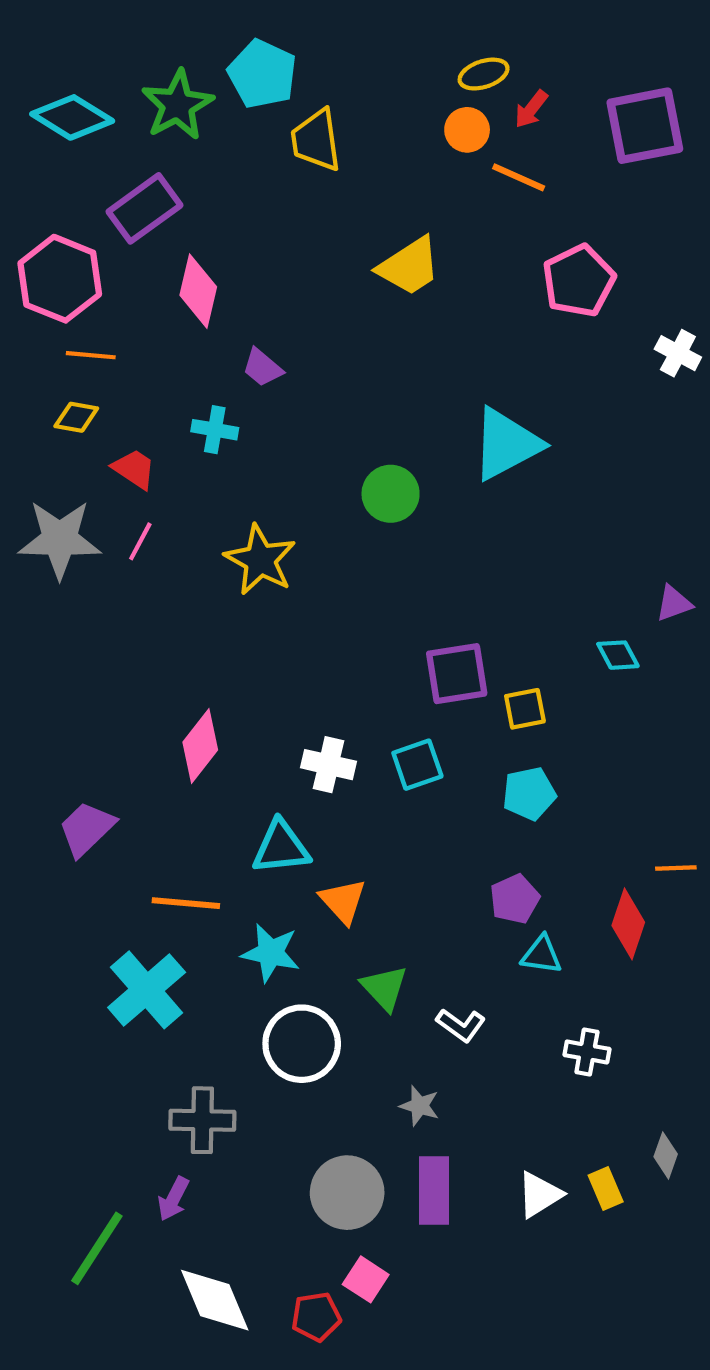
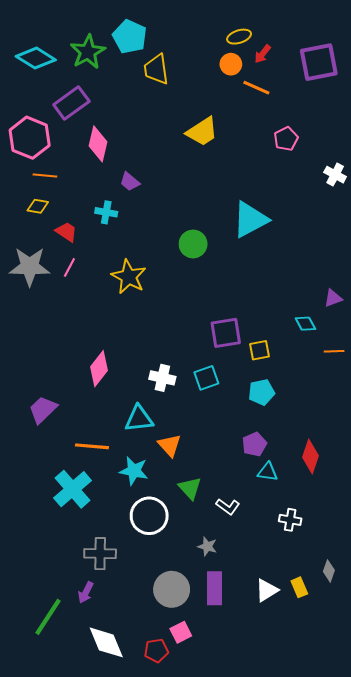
pink pentagon: (579, 281) -> (286, 139), size x0.7
orange line: (676, 868) -> (334, 351), moved
pink square: (366, 1279) -> (181, 632), turned 30

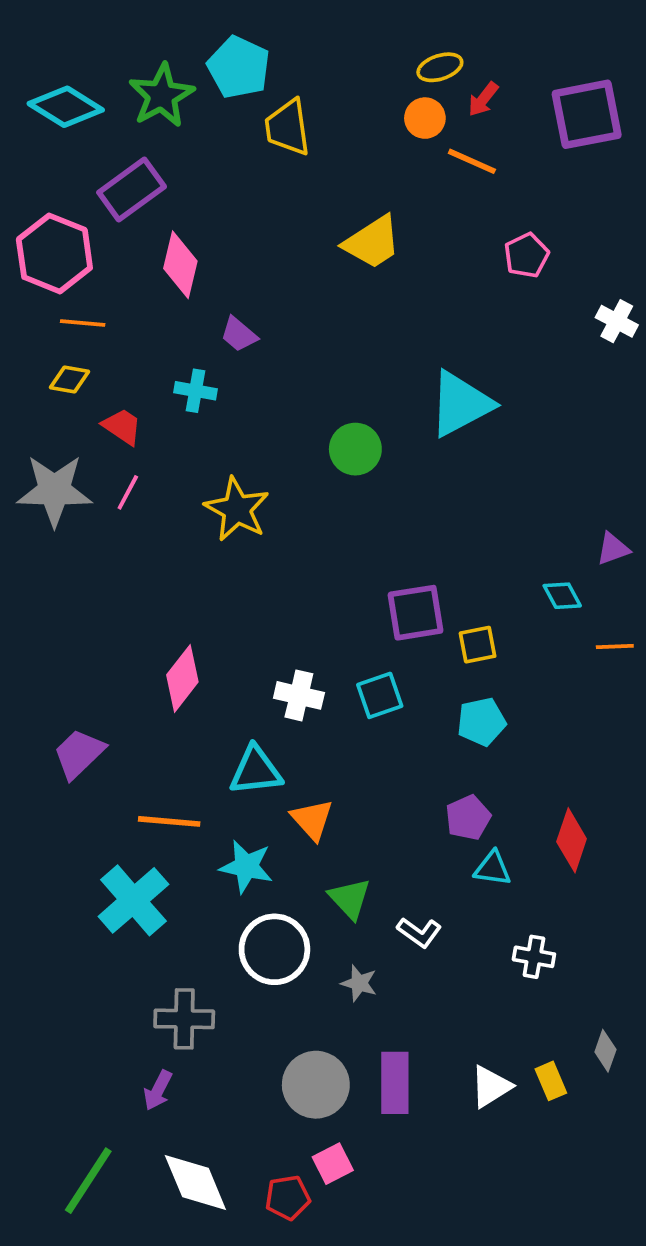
gray star: (207, 546) -> (359, 983), moved
green line: (48, 617) -> (88, 1181), moved

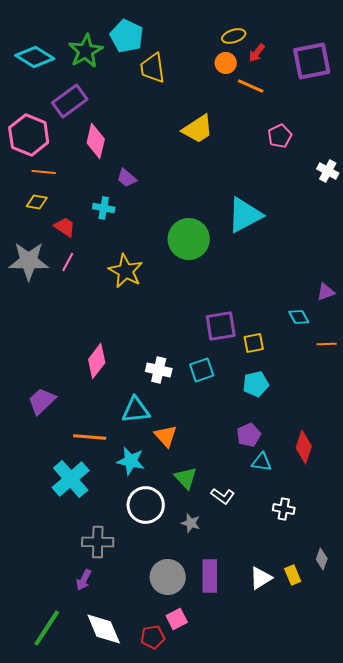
green circle: (355, 449) -> (189, 239), size x1.5

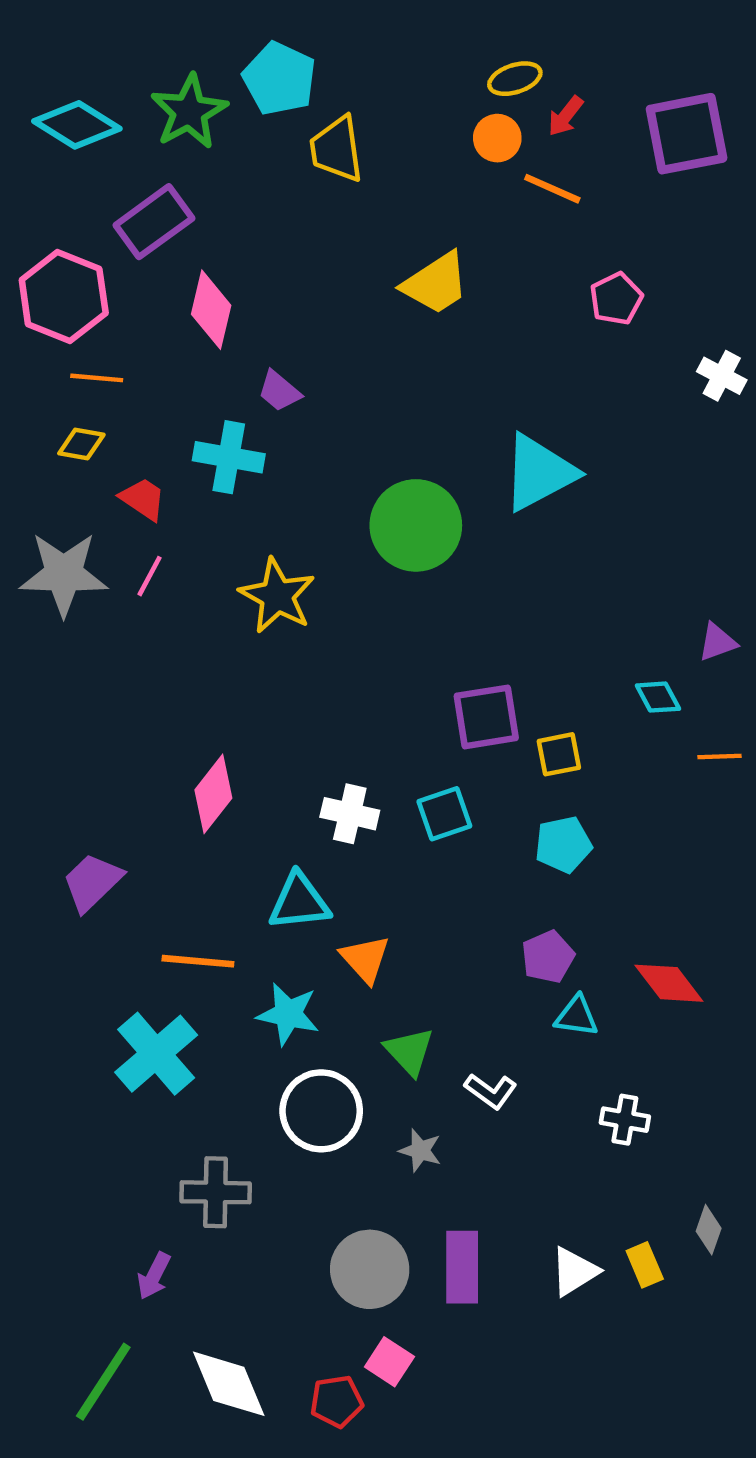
cyan cross: (104, 208) -> (229, 457), size x1.4
red diamond: (304, 447) -> (669, 983), turned -56
purple arrow: (84, 580) -> (154, 1276), moved
pink square: (177, 619) -> (389, 1362), turned -30

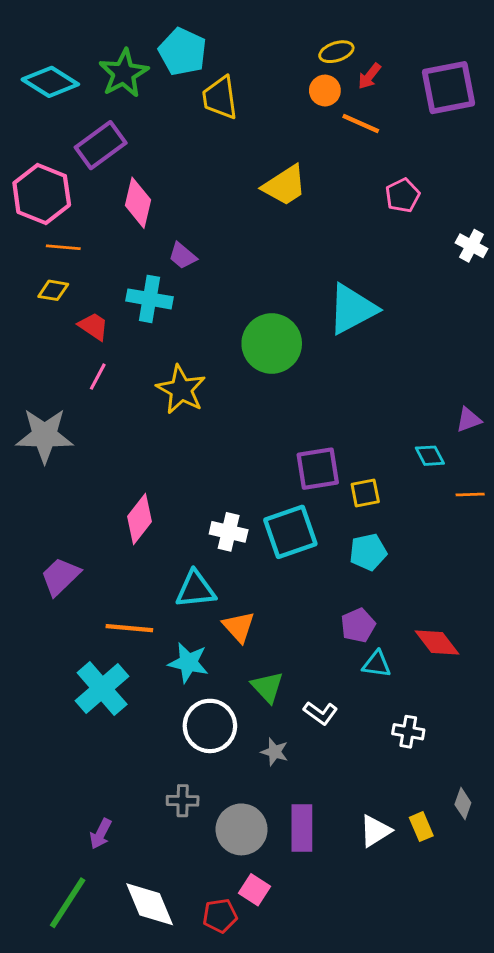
gray star: (64, 574) -> (45, 436), moved
cyan square: (444, 814) -> (290, 532), size x1.5
gray cross: (216, 1192) -> (183, 801), moved, size x0.7

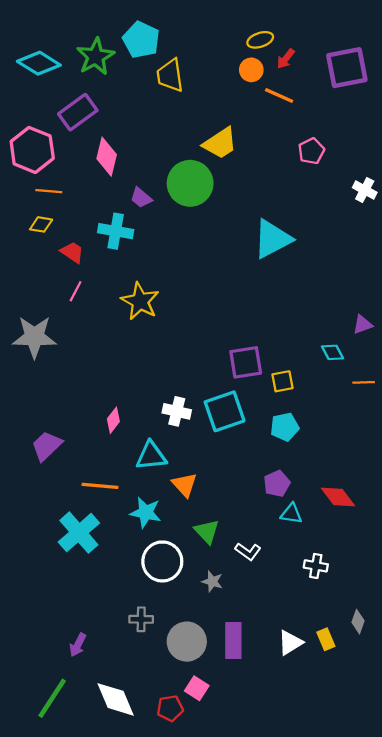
green circle: (272, 344) -> (190, 183), moved
pink diamond: (139, 519) -> (113, 420), moved, size x0.7

